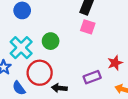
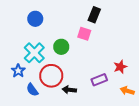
pink square: (88, 27) -> (84, 34), moved

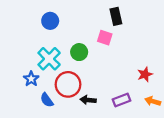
black rectangle: (94, 15) -> (116, 16), turned -35
purple rectangle: (99, 80) -> (122, 100), moved

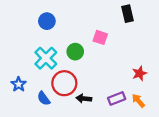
black rectangle: (116, 16) -> (127, 14), moved
blue star: (31, 79) -> (19, 84), moved
orange arrow: (153, 101) -> (138, 101), moved, turned 32

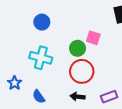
green circle: (75, 52) -> (78, 48), moved
cyan cross: (46, 58) -> (41, 58), turned -30
red circle: (64, 83) -> (82, 71), moved

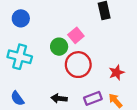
pink square: (93, 38) -> (76, 35), turned 32
red circle: (82, 71) -> (78, 65), moved

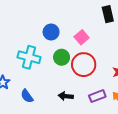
blue circle: (21, 18) -> (51, 32), moved
green circle: (59, 47) -> (62, 57), moved

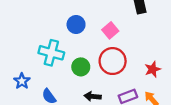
green circle: (62, 57) -> (81, 67), moved

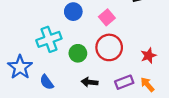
cyan cross: (51, 53) -> (49, 39), turned -35
blue star: (22, 81) -> (20, 67), size x1.5

